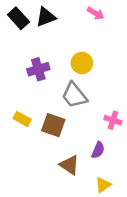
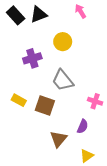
pink arrow: (96, 13) -> (80, 11), turned -152
yellow circle: (82, 63) -> (63, 42), moved
brown triangle: (69, 165) -> (58, 139), turned 36

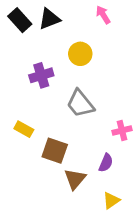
pink cross: (95, 101) -> (122, 131), turned -32
brown square: (45, 105) -> (55, 151), moved

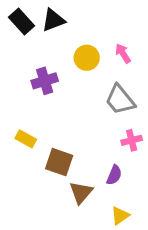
pink arrow: (103, 15) -> (123, 53), moved
gray trapezoid: (80, 104) -> (120, 100), moved

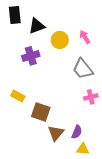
black triangle: (53, 20) -> (37, 26), moved
black rectangle: (21, 21) -> (15, 15), turned 36
purple semicircle: (114, 175) -> (77, 132), moved
yellow triangle: (120, 216) -> (83, 149), turned 40

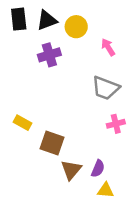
black triangle: (37, 26) -> (47, 20), moved
yellow circle: (60, 40) -> (76, 27), moved
purple cross: (31, 56) -> (49, 55), moved
gray trapezoid: (83, 69) -> (106, 88), turned -30

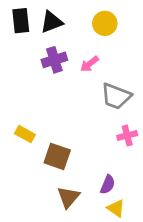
yellow circle: (76, 27) -> (105, 23), moved
pink arrow: (108, 47) -> (89, 64), moved, turned -96
brown triangle: (71, 170) -> (68, 197), moved
yellow triangle: (106, 190) -> (116, 208), turned 30

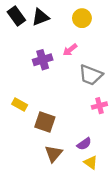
black rectangle: (21, 21) -> (16, 16), turned -30
purple cross: (54, 60) -> (43, 60), moved
purple semicircle: (108, 185) -> (84, 144), turned 32

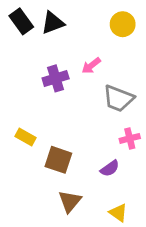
yellow circle: (82, 18) -> (123, 24), moved
purple semicircle: (84, 144) -> (110, 168), moved

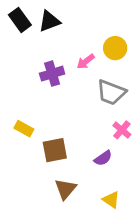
yellow circle: (123, 24) -> (115, 48), moved
pink cross: (130, 138) -> (122, 130), turned -36
brown square: (58, 160) -> (55, 150), turned -30

